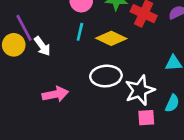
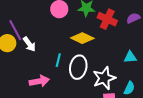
cyan line: (80, 32) -> (58, 60), moved
white ellipse: (106, 76) -> (78, 67), turned -75

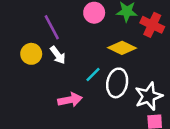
purple line: (15, 30) -> (52, 27), moved
cyan line: (58, 60) -> (93, 74), turned 32

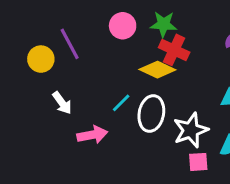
red cross: (152, 25) -> (174, 50), moved
yellow circle: (31, 54) -> (41, 59), moved
white arrow: (58, 55) -> (62, 103), moved

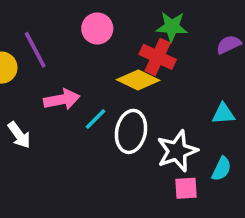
green star: (163, 24) -> (172, 27), moved
white arrow: (62, 103) -> (19, 135), moved
pink arrow: (92, 135) -> (62, 100), moved

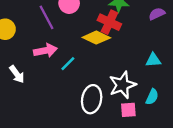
purple line: (35, 50) -> (47, 17), moved
white ellipse: (131, 131) -> (92, 99), moved

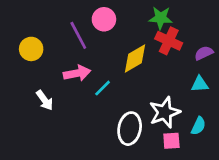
purple semicircle: (157, 14) -> (204, 53), moved
red cross: (109, 22) -> (169, 41), moved
yellow diamond: (96, 38) -> (135, 58), turned -56

